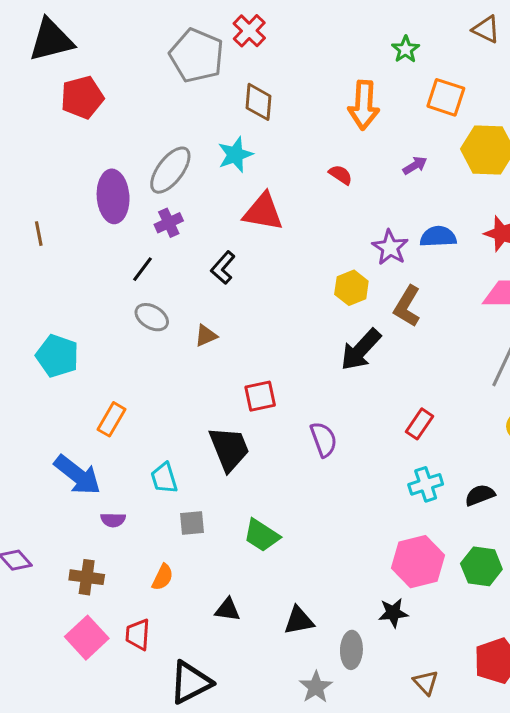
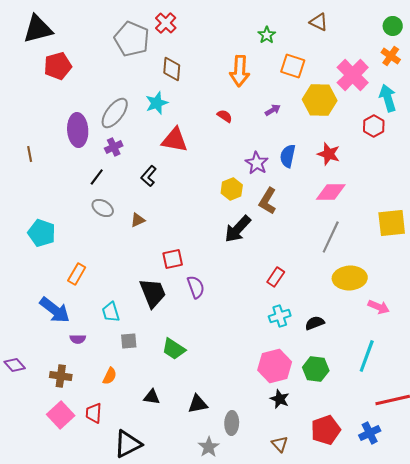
blue semicircle: (438, 237) -> (288, 156), turned -75
purple semicircle: (324, 439) -> (196, 287), moved
black star: (393, 613) -> (280, 399), moved, turned 30

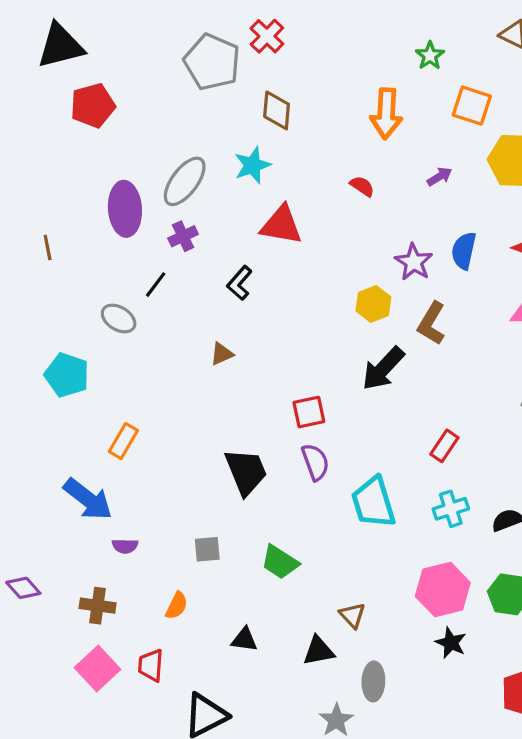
gray ellipse: (103, 208) -> (119, 318), moved
red square: (173, 259) -> (309, 412), moved
cyan trapezoid: (111, 312) -> (373, 502), moved, size x1.6
brown triangle: (280, 444) -> (352, 615), moved

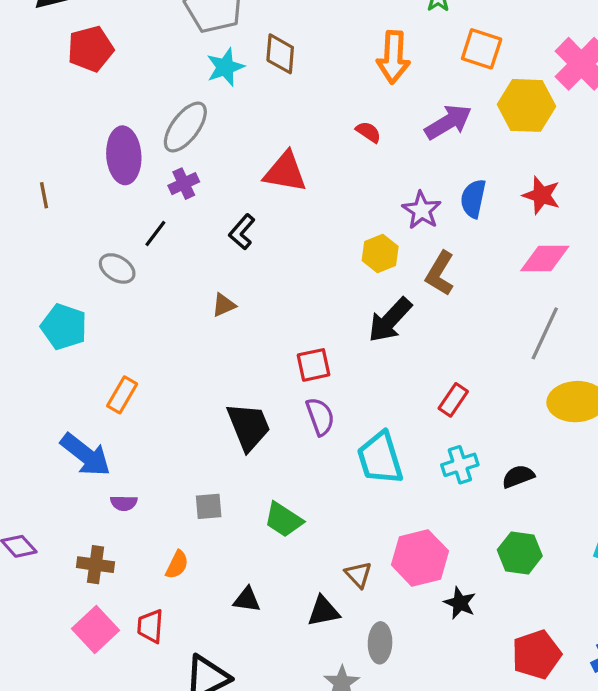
cyan star: (252, 165) -> (225, 67), moved
purple arrow: (440, 177) -> (448, 122), size x1.8
pink hexagon: (443, 589) -> (420, 558), moved

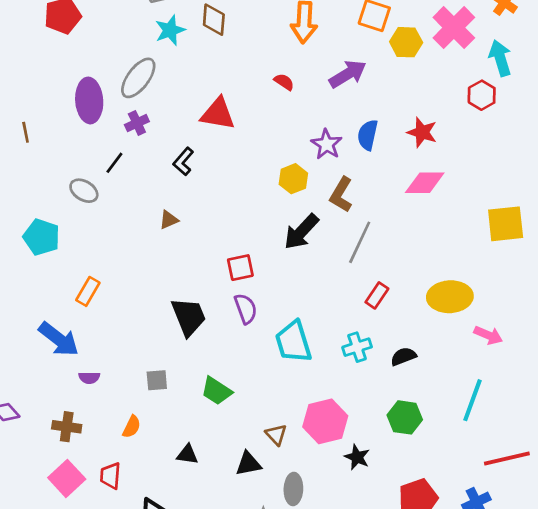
yellow hexagon: (526, 105) -> (406, 42), moved, size x0.7
gray line: (545, 333) -> (360, 242), moved
red rectangle: (453, 400) -> (377, 295), moved

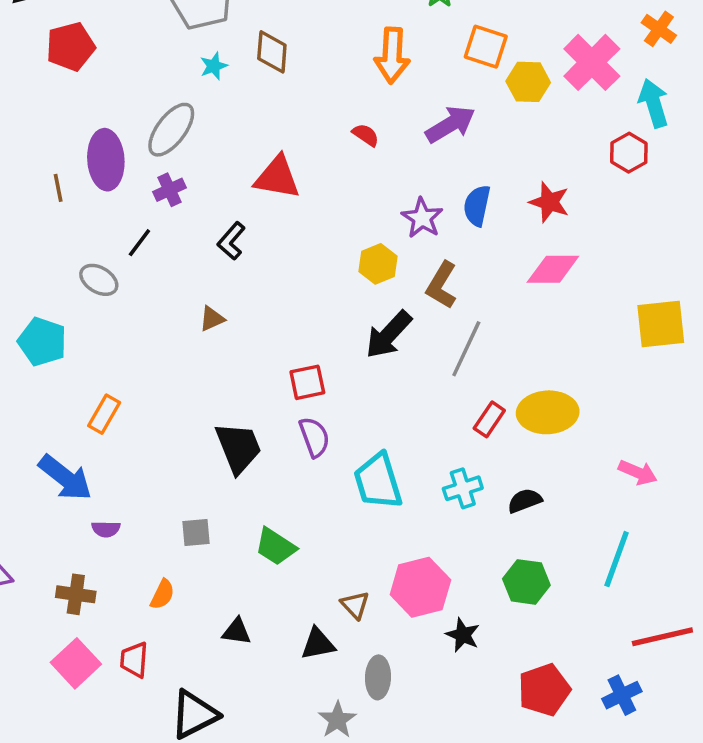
cyan star: (170, 30) -> (214, 66), size x0.7
brown line: (26, 132) -> (58, 188), moved
yellow ellipse: (450, 297) -> (548, 412), moved

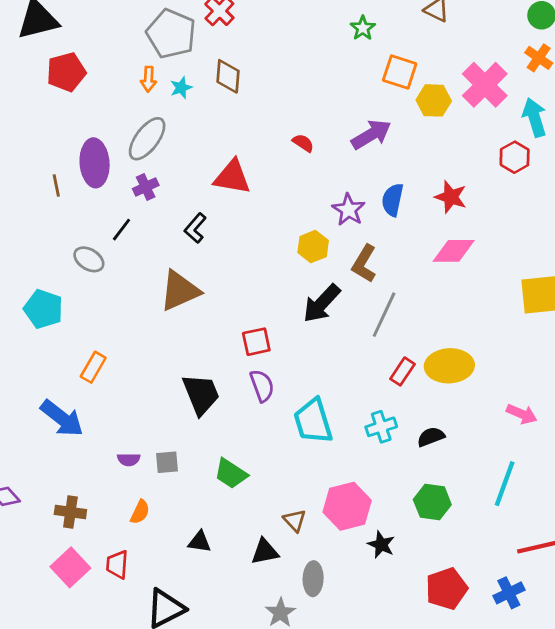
orange arrow: (392, 55) -> (148, 79), moved, size x0.6
brown triangle: (212, 319) -> (180, 291), size x2.0
purple semicircle: (106, 529) -> (129, 459), moved

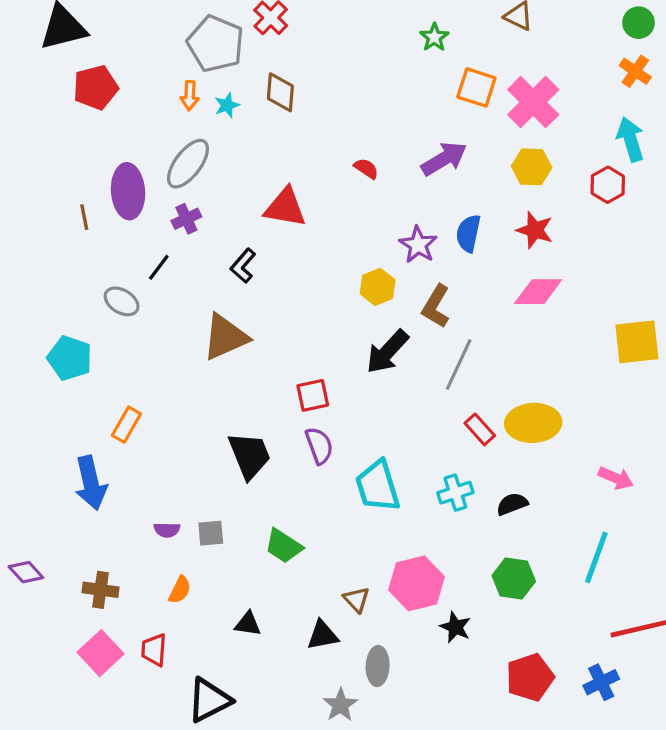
pink cross: (485, 85) -> (533, 102), moved
yellow hexagon: (434, 100) -> (532, 167), moved
red rectangle: (402, 371) -> (480, 429), turned -76
blue arrow: (62, 418) -> (91, 483), turned 39

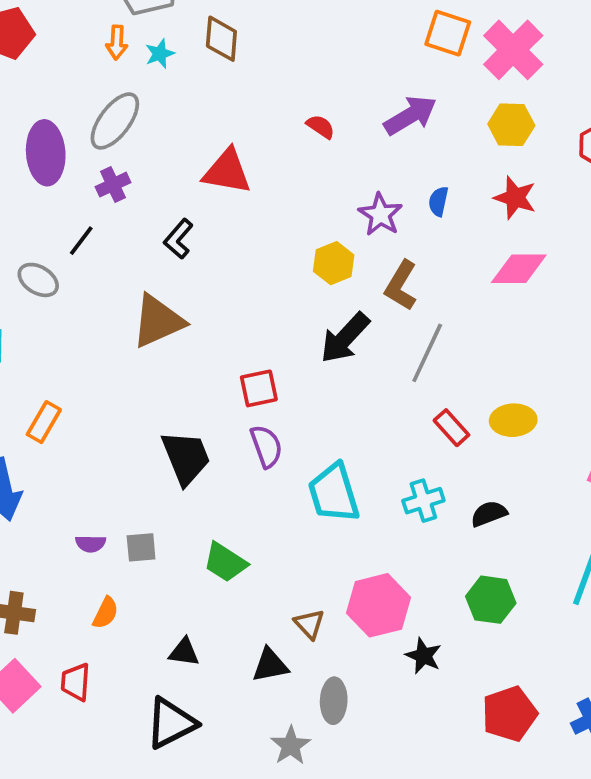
blue semicircle: (468, 233) -> (438, 201), size x0.7
yellow ellipse: (533, 423) -> (513, 420), size x0.7
black triangle: (209, 700) -> (171, 723), moved

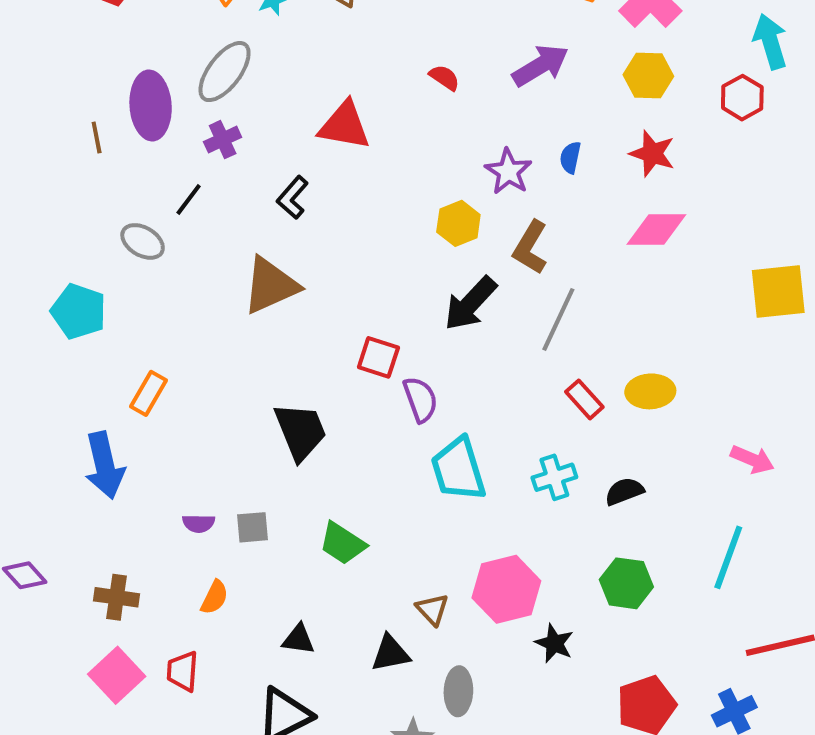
red square: (259, 388) -> (378, 357), turned 30
purple semicircle: (266, 446) -> (420, 399), moved

